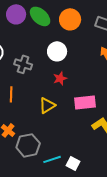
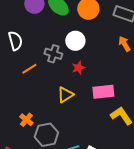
gray cross: (23, 64) -> (53, 54), moved
orange line: (11, 94) -> (29, 69), moved, turned 56

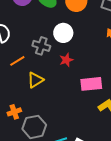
yellow triangle: (65, 95) -> (35, 80), moved
orange cross: (26, 120) -> (14, 112), turned 32

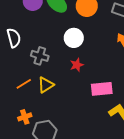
gray cross: (41, 46) -> (40, 56), moved
orange line: (17, 61) -> (24, 84), moved

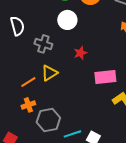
white circle: (74, 38) -> (67, 20), moved
orange line: (24, 84) -> (28, 82), moved

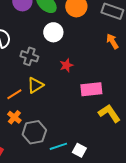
orange cross: (28, 105) -> (14, 117), turned -32

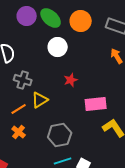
gray cross: (29, 56) -> (23, 80), moved
gray hexagon: (34, 132) -> (60, 135), moved

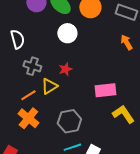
red star: (71, 80) -> (65, 69), moved
orange cross: (19, 132) -> (28, 118), size x1.5

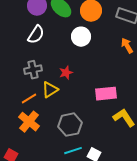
white circle: (67, 33) -> (81, 37), moved
white semicircle: (17, 39) -> (36, 35), moved, turned 48
gray cross: (32, 66) -> (33, 70), turned -30

